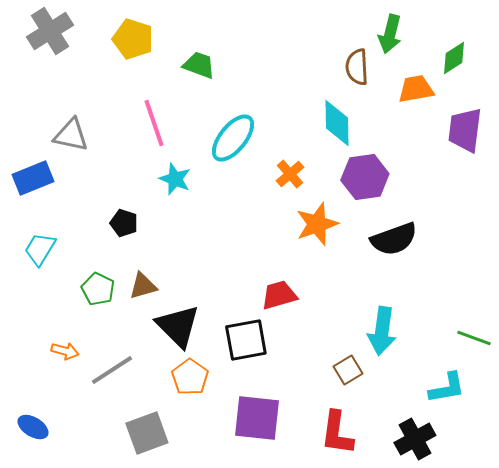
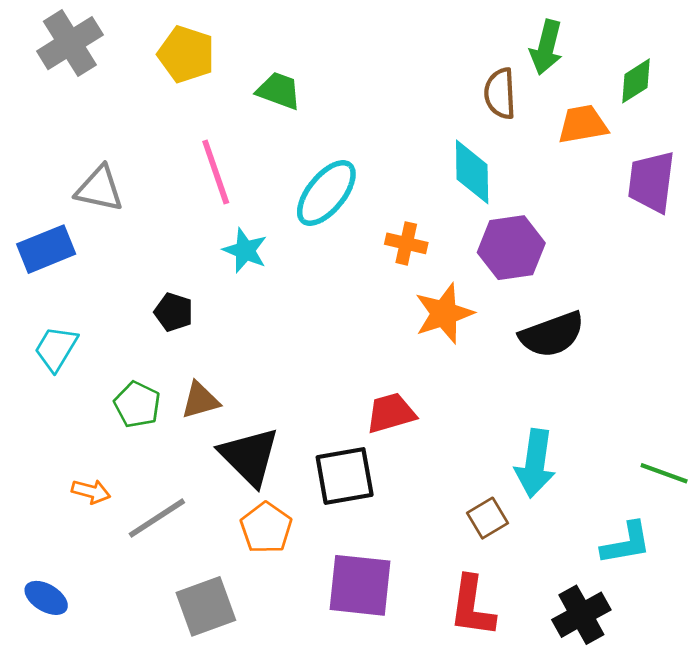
orange cross: (290, 174) -> (406, 243), turned -36

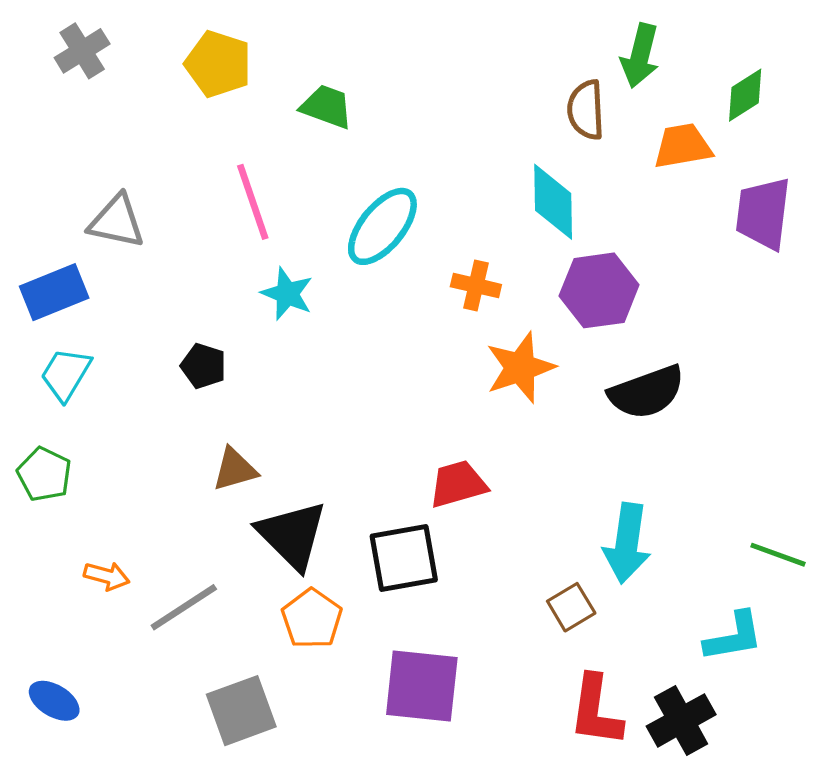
gray cross: (70, 43) -> (82, 51), size x0.7
cyan trapezoid: (56, 349) -> (66, 374), moved
green pentagon: (137, 405) -> (44, 474), moved
red L-shape: (472, 606) -> (596, 711), moved

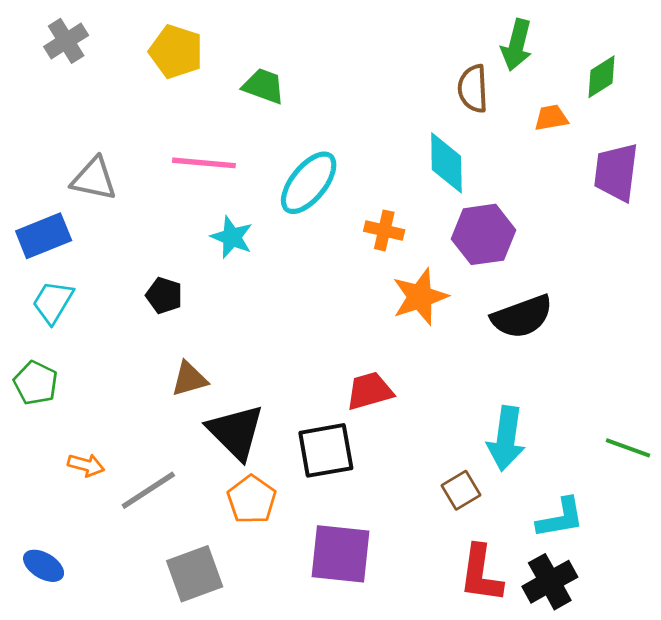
orange trapezoid: (683, 146) -> (551, 118), size x0.7
pink line: (253, 202) -> (204, 163), turned -66
cyan L-shape: (734, 637) -> (560, 518), moved

